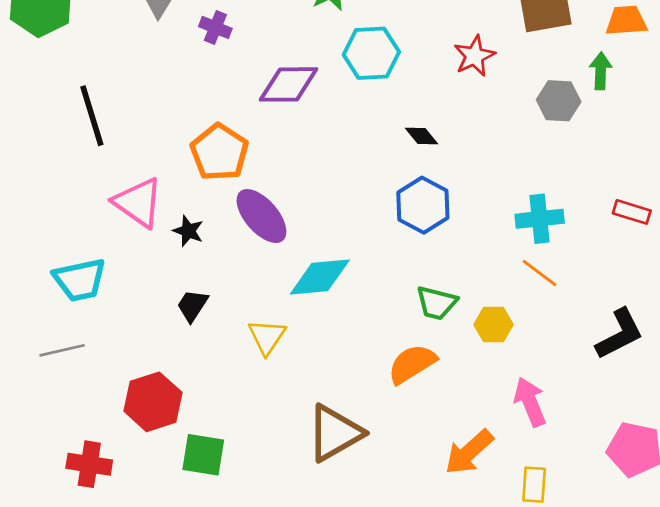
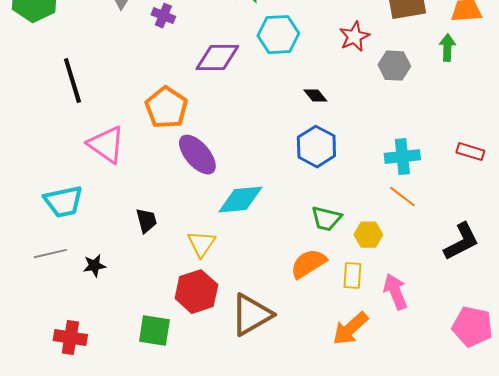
gray hexagon: (559, 101) -> (394, 66), moved
black star: (188, 231) -> (94, 266), moved, turned -30
black trapezoid: (192, 306) -> (146, 221), turned 132
red hexagon: (153, 402) -> (196, 292), moved
yellow rectangle: (534, 485) -> (352, 276), moved

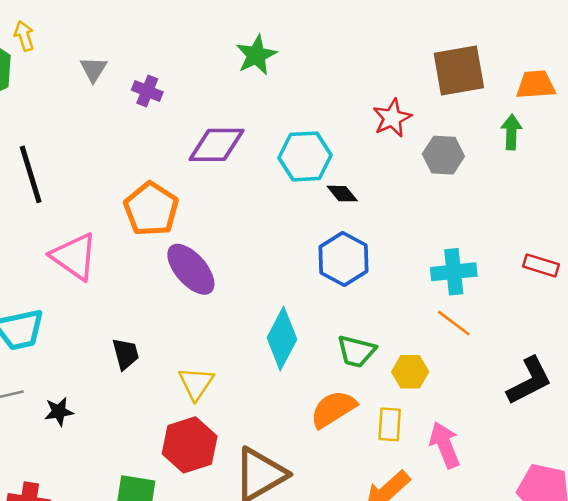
cyan hexagon: (278, 35) -> (305, 156), moved
cyan diamond: (240, 200) -> (282, 338), moved, turned -57

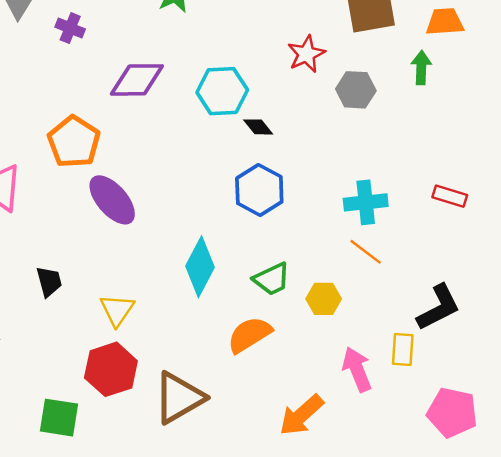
green trapezoid: (356, 351) -> (272, 279), turned -39
yellow rectangle: (390, 424) -> (403, 350), moved

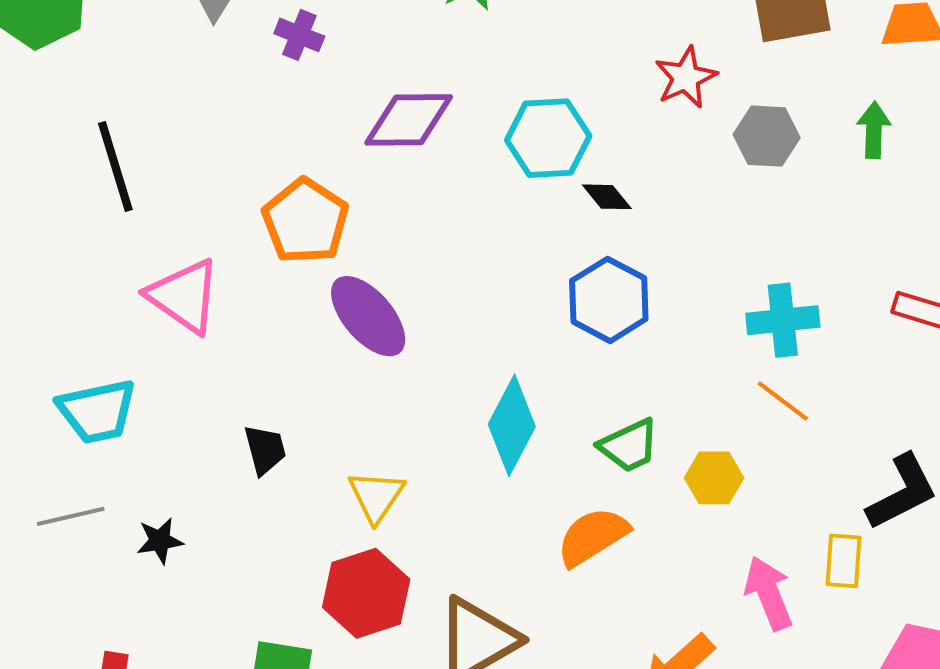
green arrow: (421, 68) -> (874, 130), moved

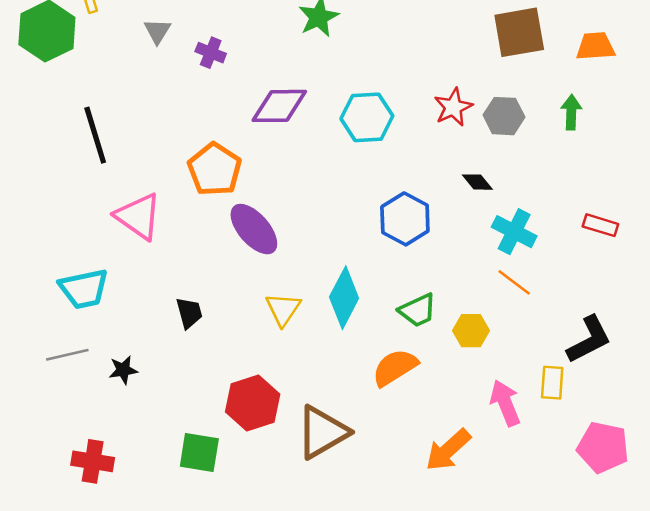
red star: (686, 77) -> (453, 107), moved
black diamond: (607, 197) -> (477, 182), moved
cyan cross: (783, 320) -> (514, 232), turned 33
yellow triangle: (376, 496) -> (283, 309), moved

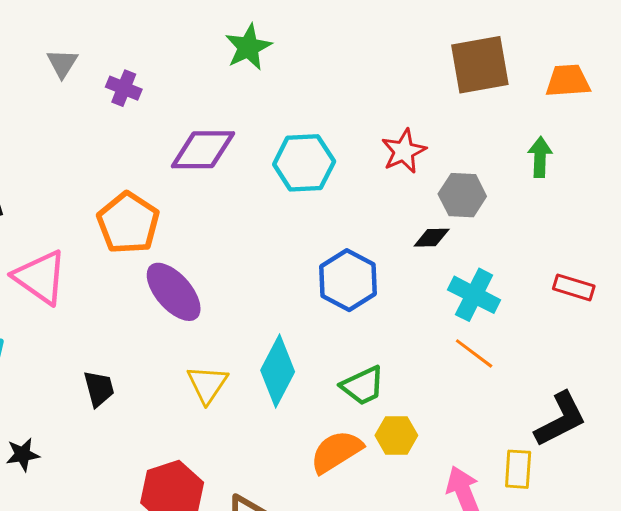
gray hexagon: (504, 116) -> (462, 195), moved
black diamond: (477, 182) -> (432, 238), turned -52
yellow hexagon: (471, 331) -> (396, 435), moved

